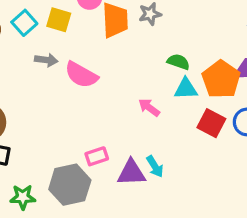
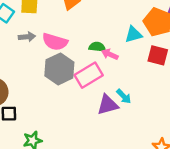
green semicircle: (178, 62) -> (97, 47), moved
pink rectangle: (97, 156) -> (89, 75), moved, size x1.6
gray hexagon: (70, 185) -> (59, 69), moved

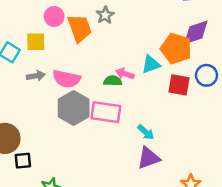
pink arrow: (110, 54) -> (125, 74), moved
pink rectangle: (89, 75) -> (106, 112), turned 44
purple triangle: (108, 105) -> (148, 158), moved

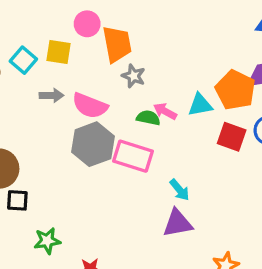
gray star: (105, 15) -> (134, 76), moved, turned -30

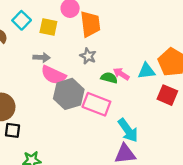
cyan square: (23, 60) -> (22, 20), moved
gray star: (134, 76) -> (88, 56), moved
pink semicircle: (90, 106) -> (53, 75), moved
cyan arrow: (180, 190) -> (128, 130), size x1.5

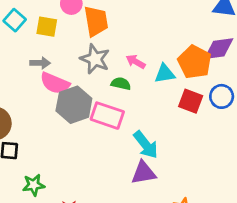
gray star: (88, 56) -> (95, 59), size x1.5
pink arrow: (121, 74) -> (136, 62), moved

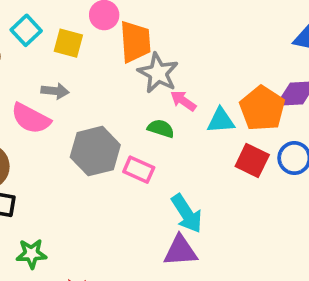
gray star: (95, 59) -> (158, 73), moved
pink semicircle: (55, 83) -> (31, 118), moved
pink rectangle: (107, 116) -> (139, 170), size x0.7

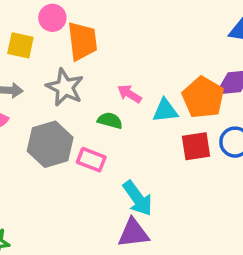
gray star: (158, 73) -> (65, 87), moved
red square: (252, 161) -> (196, 146), turned -32

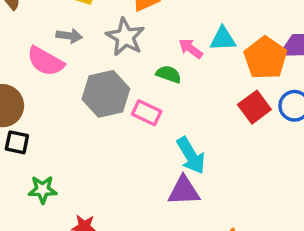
cyan triangle: (165, 111) -> (223, 39), moved
red square: (196, 146) -> (254, 107), turned -32

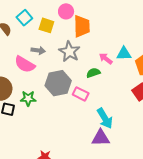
green semicircle: (169, 74) -> (93, 73), turned -40
green star: (43, 190) -> (28, 98), moved

